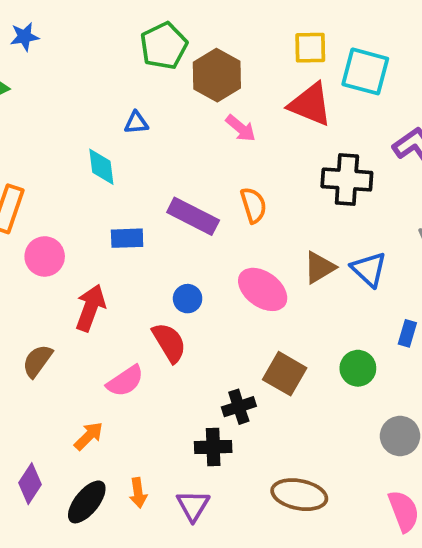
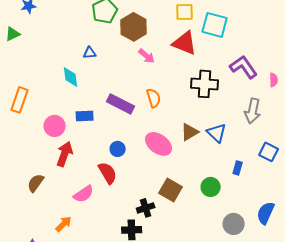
pink circle: (45, 256) -> (55, 126), moved

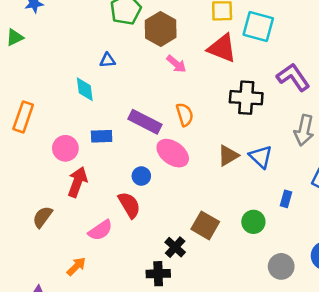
pink ellipse: (159, 144) -> (173, 153), moved
black cross: (146, 208) -> (175, 247), turned -30

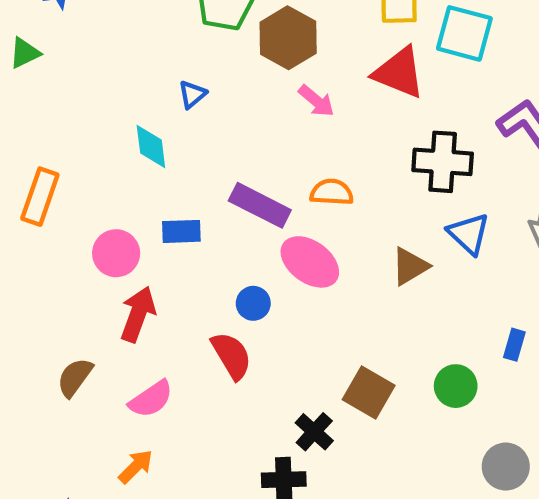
blue triangle: (108, 60) -> (192, 94), turned -35
orange semicircle: (185, 115) -> (332, 192), turned -70
blue triangle: (261, 157) -> (469, 234), moved
pink semicircle: (100, 230) -> (151, 399), moved

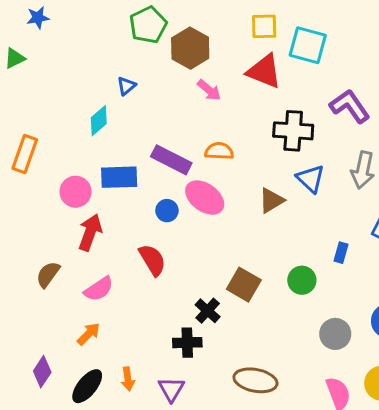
cyan diamond: (151, 147) -> (99, 121), turned 56
blue rectangle: (181, 231) -> (119, 177), size x1.4
blue circle: (253, 303) -> (167, 211), moved

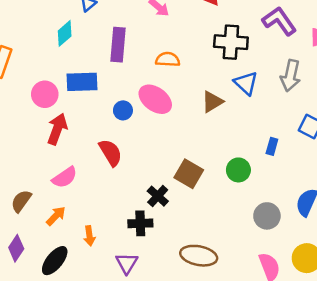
purple rectangle: (171, 160) -> (118, 45), moved, turned 68
brown semicircle: (48, 274) -> (21, 201), moved
orange arrow: (128, 379) -> (89, 236), moved

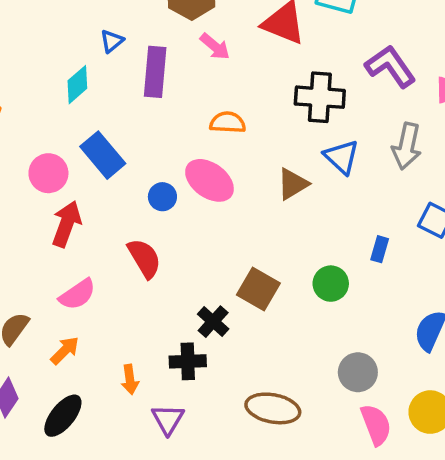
purple rectangle: (118, 45) -> (155, 72), moved
blue rectangle: (82, 82) -> (103, 155), turned 52
gray circle: (267, 216) -> (358, 372), moved
orange arrow: (89, 236) -> (130, 379), moved

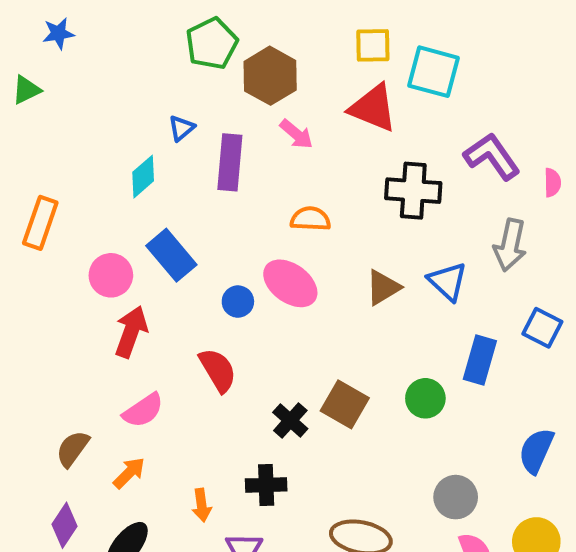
blue triangle: (342, 157) -> (448, 281), moved
blue rectangle: (380, 249) -> (480, 360), size x1.6
black cross: (213, 322) -> (290, 420), moved

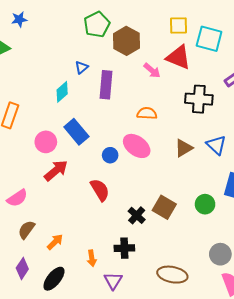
pink arrow: (296, 134) -> (152, 70), moved
red arrow: (131, 332) -> (56, 170), turned 30
pink semicircle: (143, 410) -> (17, 198), moved

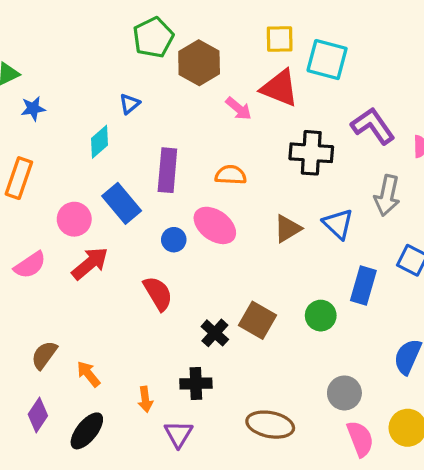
blue star: (19, 19) -> (33, 109), moved
purple rectangle: (106, 85) -> (167, 170), moved
pink semicircle: (17, 198) -> (30, 265), moved
orange arrow: (55, 242) -> (88, 374), turned -84

